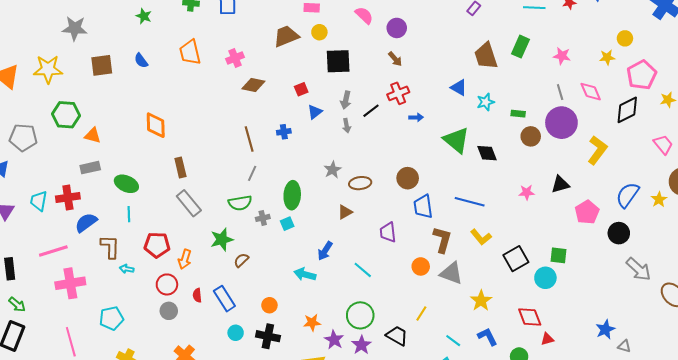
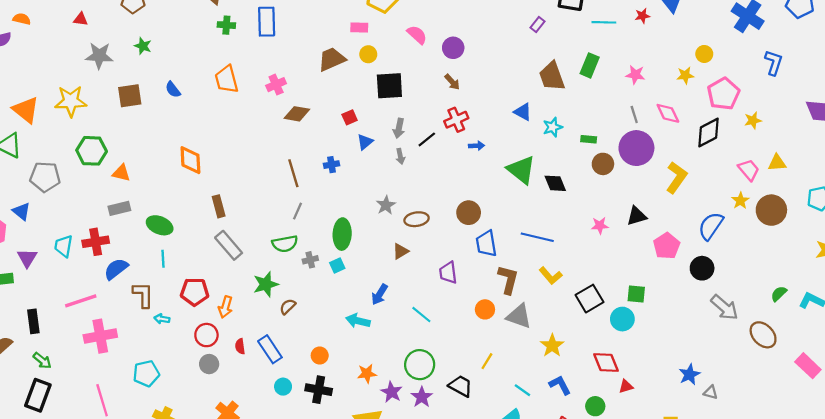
green star: (144, 16) -> (143, 46), moved
yellow star: (659, 199) -> (740, 201), moved

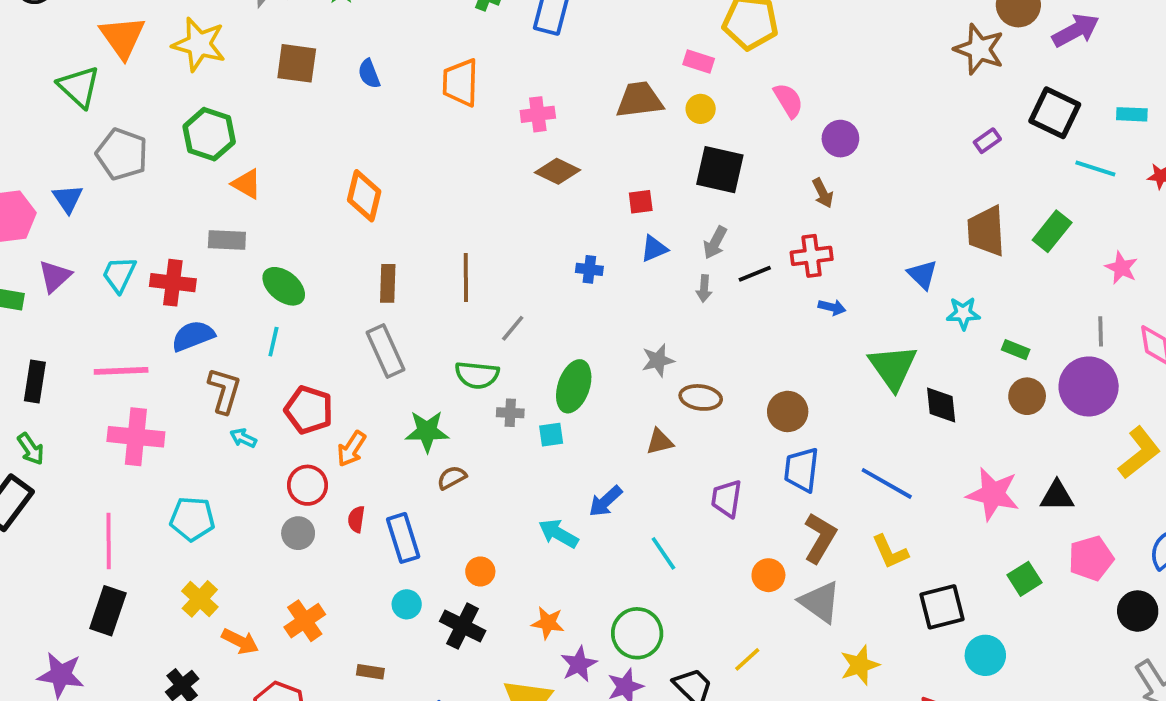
brown line: (293, 173) -> (466, 277), moved
pink star: (600, 226) -> (993, 494), size x1.8
green square: (636, 294) -> (1024, 579), moved, turned 36

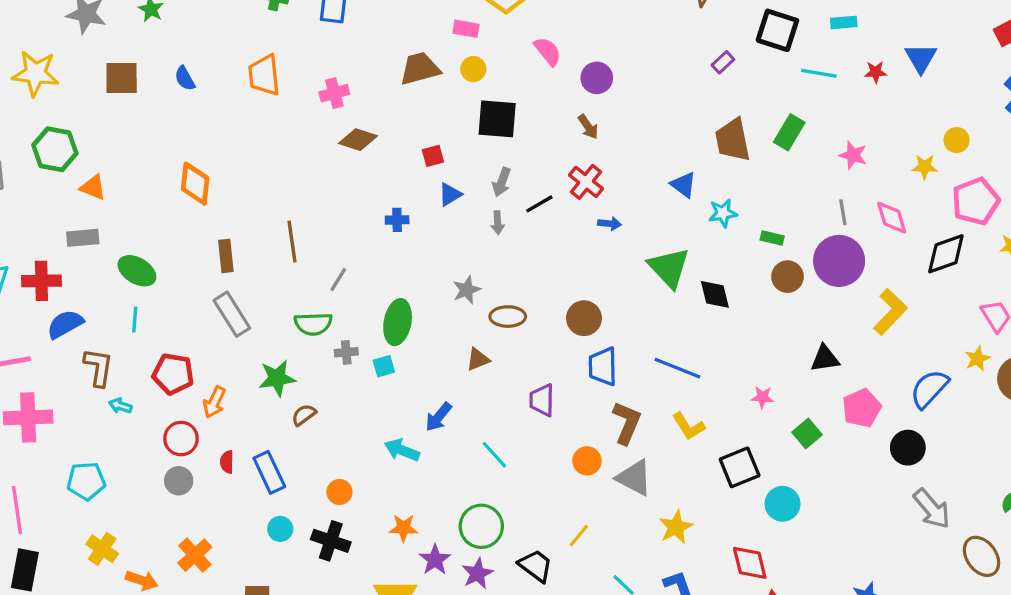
red cross: (812, 256) -> (586, 182), turned -36
pink star: (993, 494) -> (762, 397), moved, size x0.5

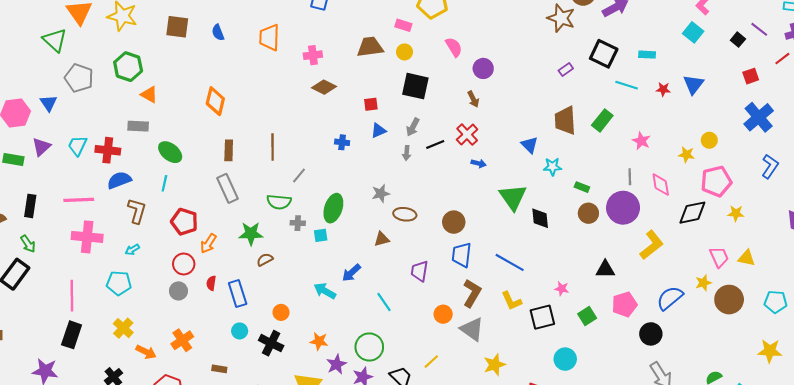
cyan arrow: (120, 406) -> (132, 250), moved, turned -56
black square: (740, 467) -> (542, 317), moved

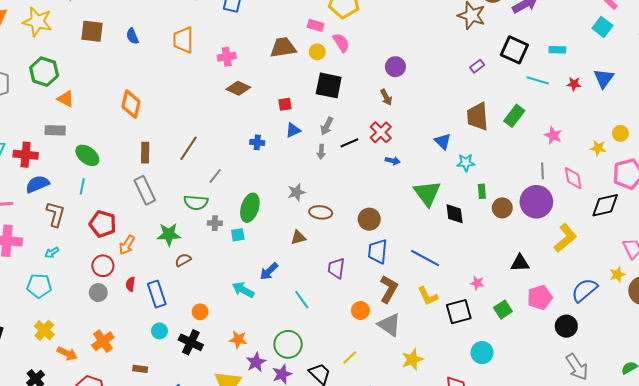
pink semicircle: (454, 47) -> (341, 43), moved
brown line: (273, 147) -> (189, 148), turned 35
green rectangle: (582, 187) -> (482, 191), moved, turned 64

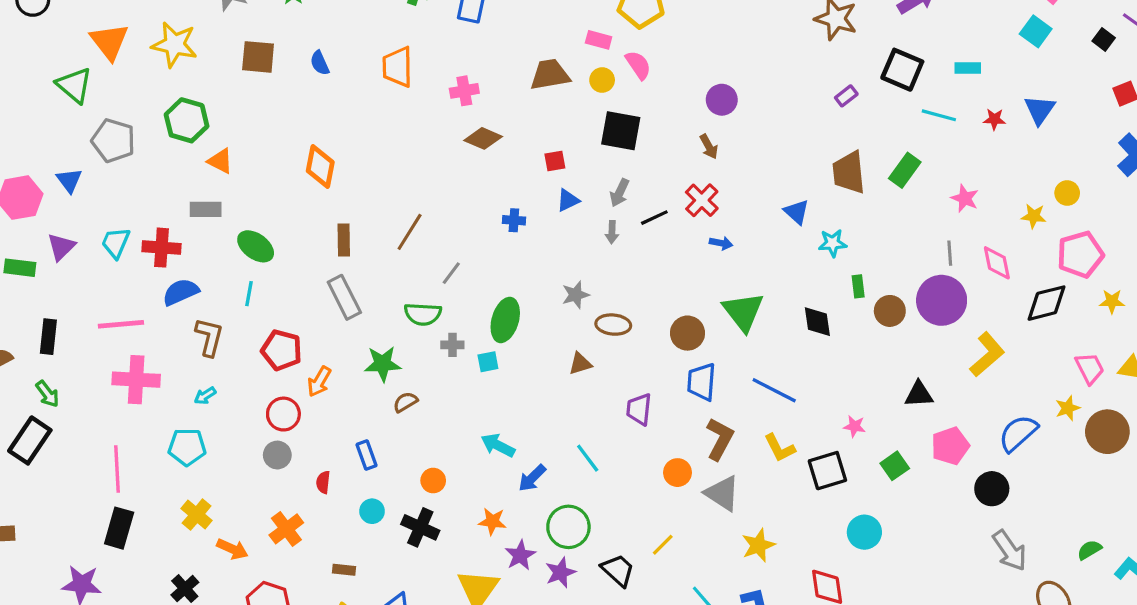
green triangle: (427, 193) -> (743, 312), moved
blue arrow: (269, 271) -> (532, 478), moved
red semicircle: (130, 284) -> (323, 482), moved
blue rectangle: (157, 294) -> (366, 455), size x0.7

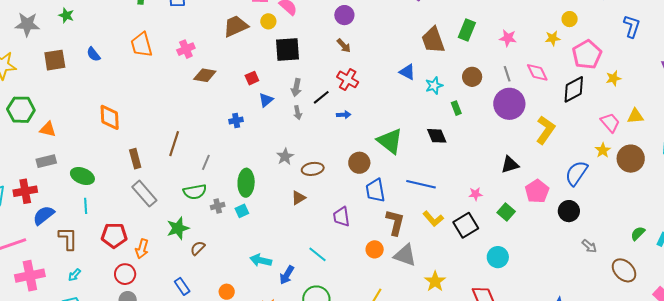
blue arrow: (721, 243) -> (344, 115), moved
brown circle: (890, 311) -> (472, 77), moved
gray arrow: (1010, 551) -> (589, 246), size x0.6

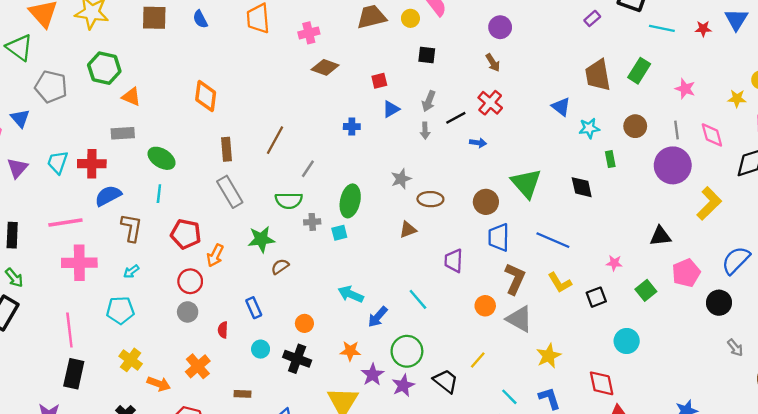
black square: (288, 49) -> (427, 55), size x0.6
black square: (466, 225) -> (596, 297), size x0.7

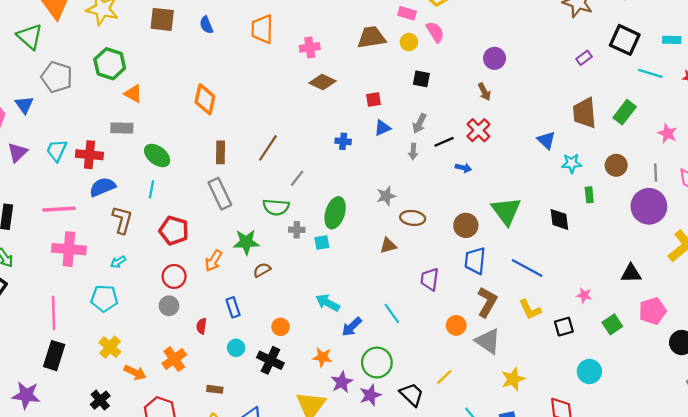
orange arrow: (215, 255) -> (213, 261), moved

